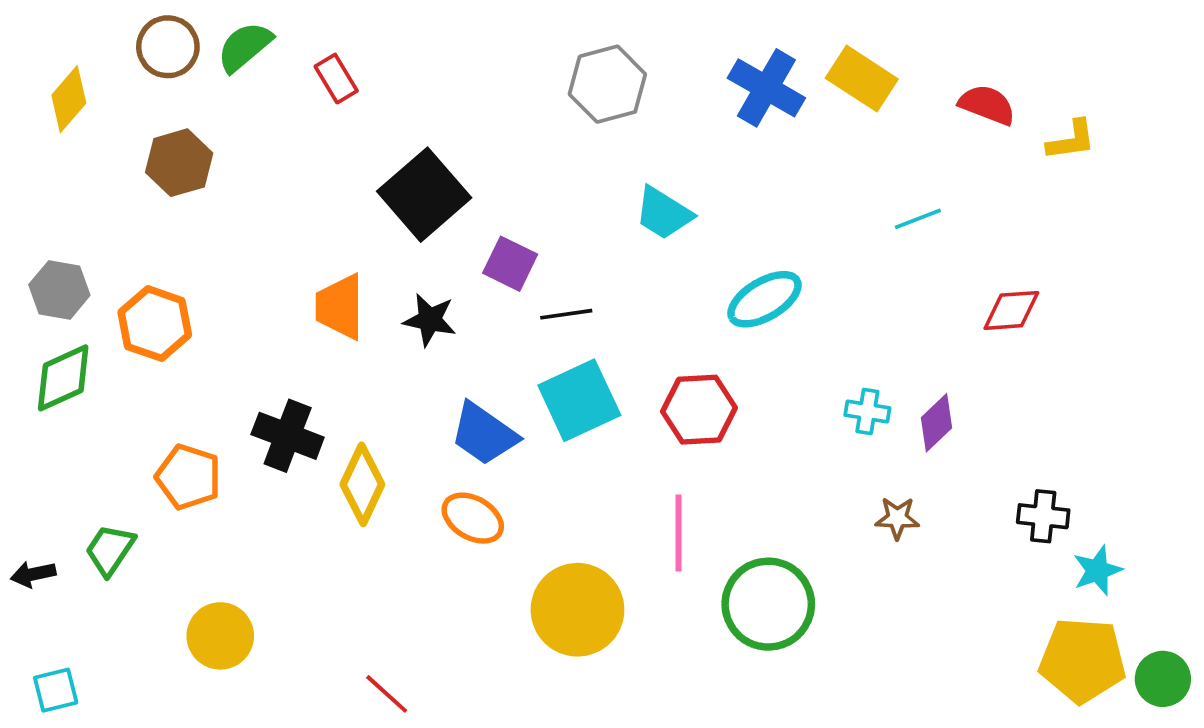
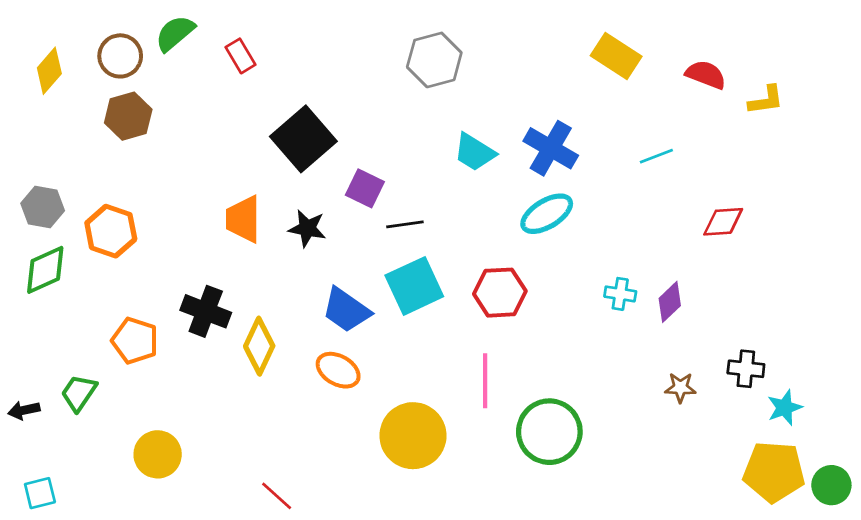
brown circle: (168, 47) -> (120, 56), moved
blue cross: (766, 88) -> (551, 148), moved
brown star: (897, 518) -> (680, 388), moved

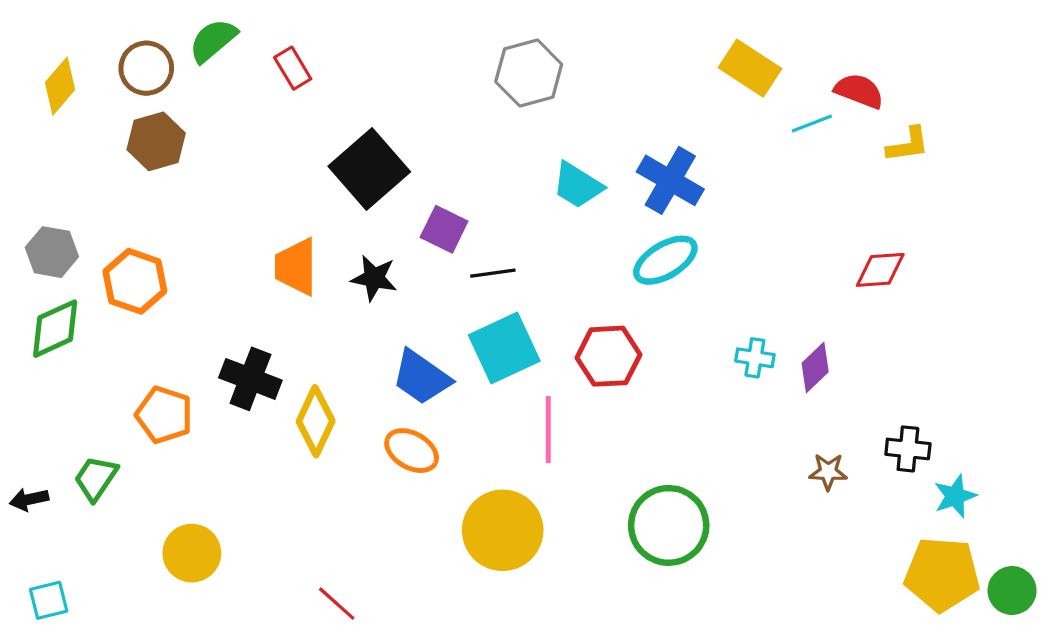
yellow L-shape: (766, 100) -> (908, 145), moved
cyan line: (656, 156) -> (812, 123), moved
pink line: (485, 381) -> (548, 429), moved

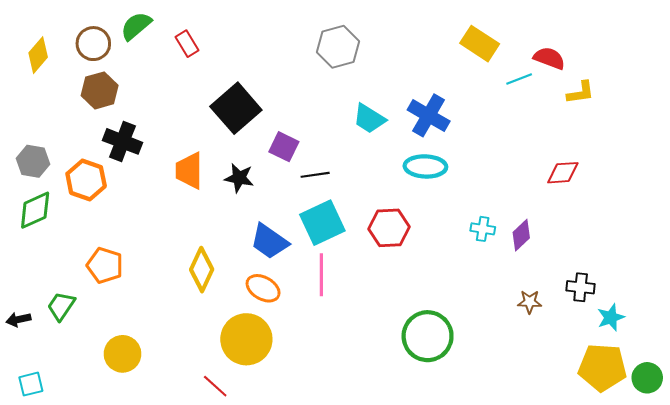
cyan ellipse: (665, 260) -> (425, 166), turned 33
black cross: (250, 379) -> (123, 141), moved
pink line: (548, 429) -> (321, 275), moved
yellow circle: (503, 530) -> (246, 339), moved

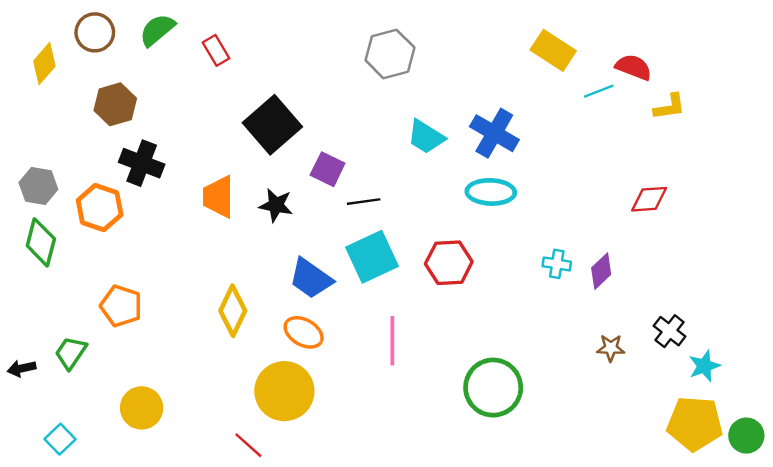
brown circle: (93, 44) -> (95, 32), moved
green diamond: (35, 210) -> (41, 242), turned -51
pink line: (321, 275) -> (392, 341), moved
black cross: (581, 287) -> (670, 331), turned 32
cyan square: (31, 384) -> (60, 439), moved, turned -30

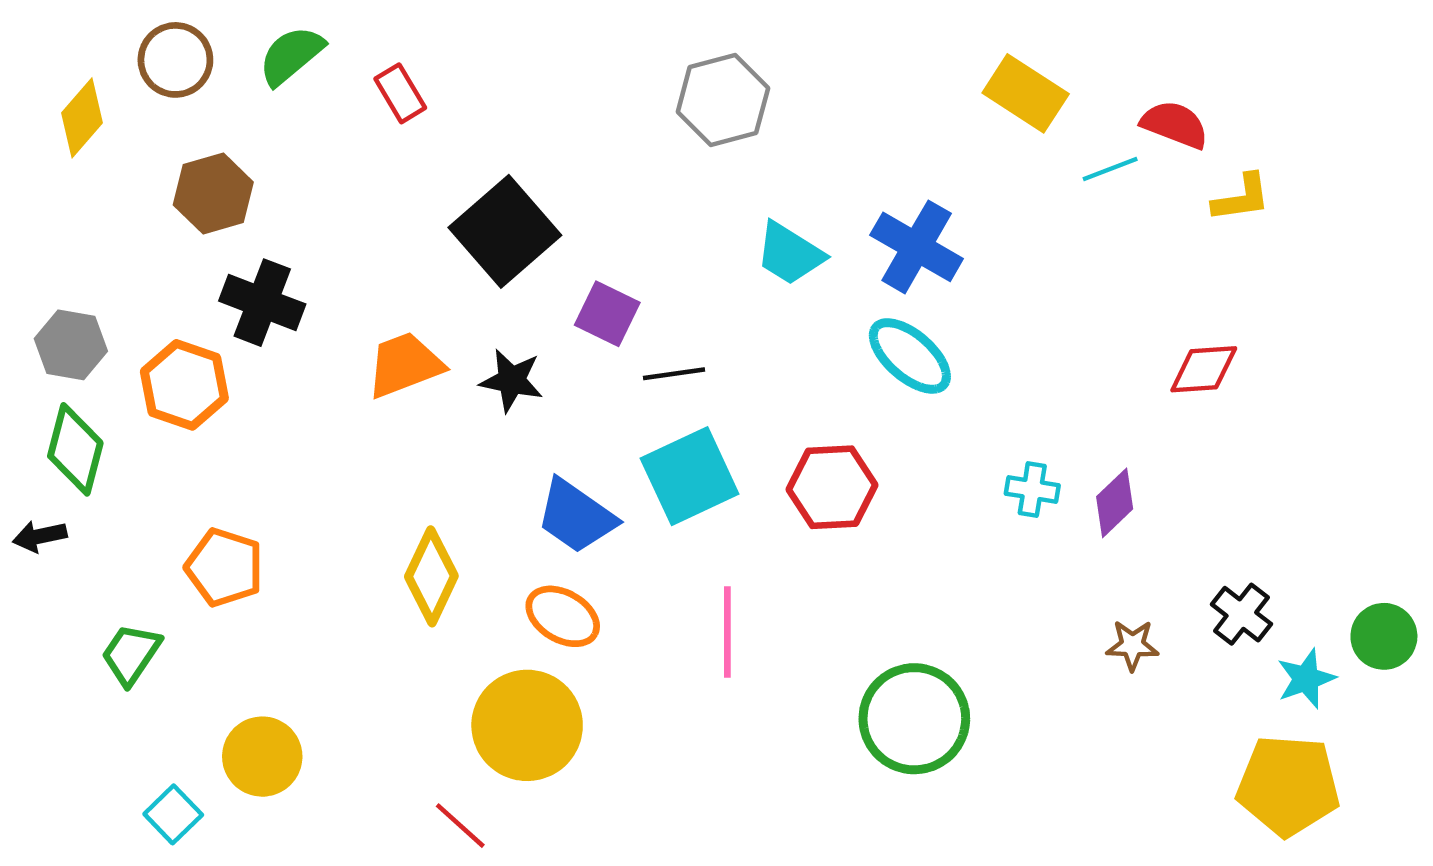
cyan ellipse: (491, 192) -> (910, 356), turned 39
orange trapezoid: (218, 197) -> (405, 365), turned 69
black arrow: (22, 368) -> (40, 536), moved
green circle: (746, 436) -> (1384, 636), moved
cyan square: (60, 439) -> (173, 814), moved

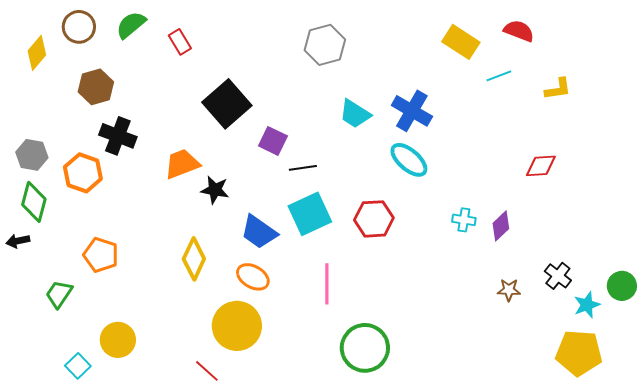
red semicircle: (1175, 125) -> (519, 31), moved
black star: (512, 380) -> (215, 190), moved
green circle: (914, 719) -> (365, 348), moved

